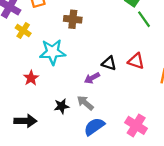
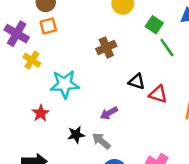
brown cross: (73, 19) -> (106, 48), moved, turned -30
black triangle: (109, 63) -> (137, 82), moved
black star: (62, 106) -> (76, 135), moved

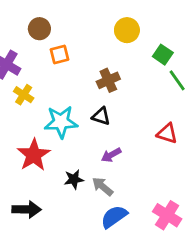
orange square: (48, 26) -> (60, 55), moved
black triangle: (137, 82) -> (101, 116), moved
red star: (41, 113) -> (34, 155), size x1.6

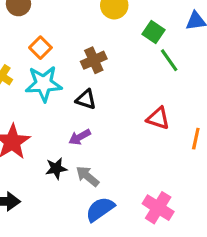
orange square: (60, 55) -> (40, 48), moved, turned -30
cyan star: (61, 122) -> (44, 84), moved
purple arrow: (111, 155) -> (80, 137), moved

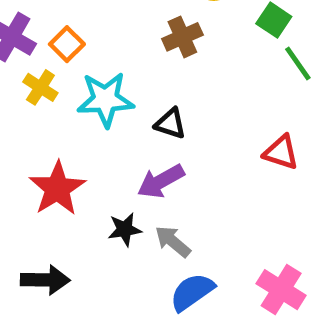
orange square: (40, 48) -> (67, 44), moved
brown cross: (94, 60) -> (182, 37), moved
purple arrow: (80, 137) -> (161, 181), size x1.4

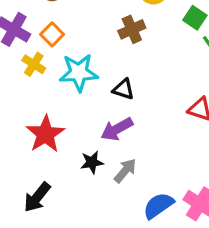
gray arrow: (173, 241) -> (125, 171), turned 90
black arrow: (45, 280) -> (37, 197), turned 128
blue semicircle: (192, 292) -> (158, 206), moved

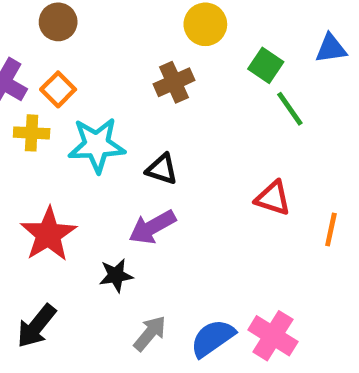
yellow cross: (34, 64) -> (32, 133), turned -30
gray arrow: (125, 171) -> (150, 333), moved

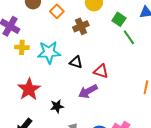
orange square: (58, 89) -> (57, 11), moved
red triangle: (273, 198) -> (101, 71), moved
purple arrow: (152, 227) -> (88, 91), moved

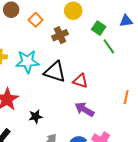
black triangle: (76, 62) -> (55, 72), size x1.6
purple arrow: (88, 91) -> (84, 109), moved, turned 60

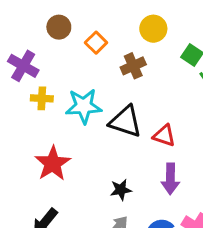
purple arrow: (84, 109) -> (170, 179), turned -120
black star: (36, 117) -> (121, 190), moved

